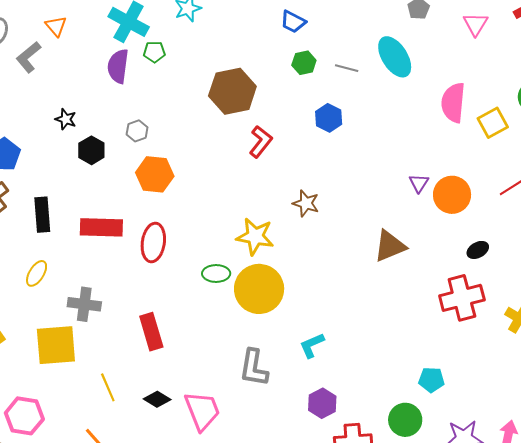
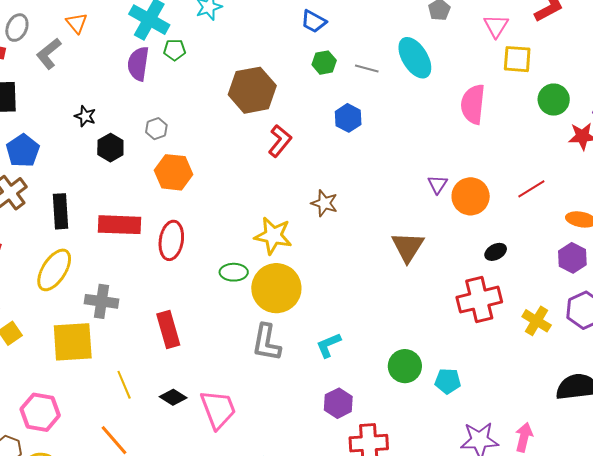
yellow square: (493, 123) -> (517, 59), moved, turned 32
brown triangle: (390, 246) -> (408, 247), turned -36
yellow ellipse: (37, 273) -> (54, 270), size x1.6
gray L-shape: (254, 368) -> (266, 342), moved
green circle: (405, 420) -> (405, 366), moved

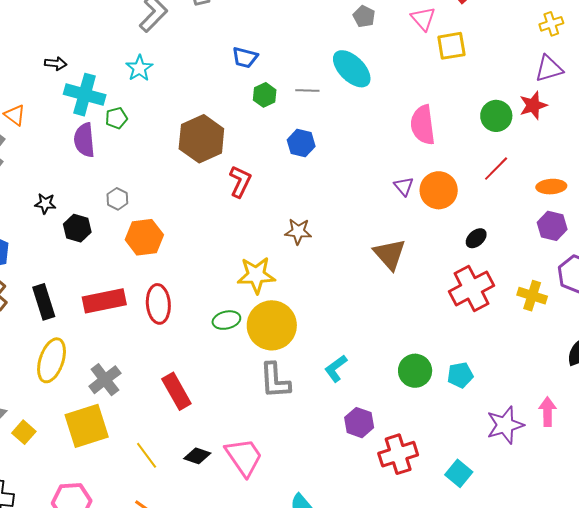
green circle: (554, 100) -> (496, 116), moved
pink semicircle: (473, 104) -> (423, 125), moved
gray cross: (101, 301) -> (105, 380), turned -32

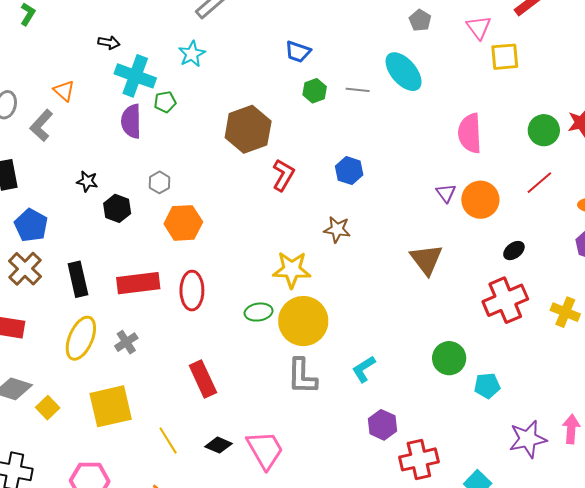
blue hexagon: (301, 143) -> (349, 171), moved
green circle: (415, 371) -> (449, 358), moved
gray cross: (105, 380) -> (126, 342), moved, size x0.7

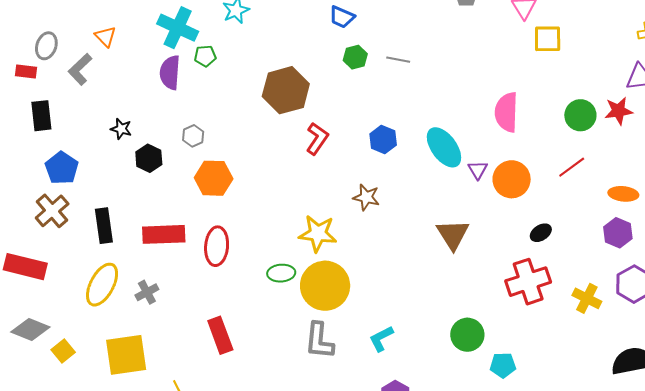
cyan ellipse: (404, 72) -> (444, 147), moved

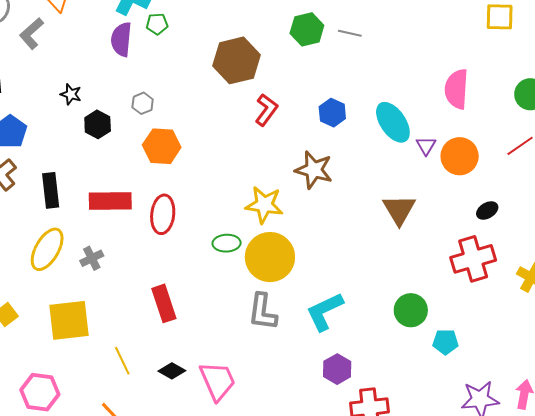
green hexagon: (355, 57) -> (307, 29), size x1.4
brown star: (366, 197) -> (314, 170), size x1.4
cyan L-shape: (381, 338) -> (325, 311), size x1.5

